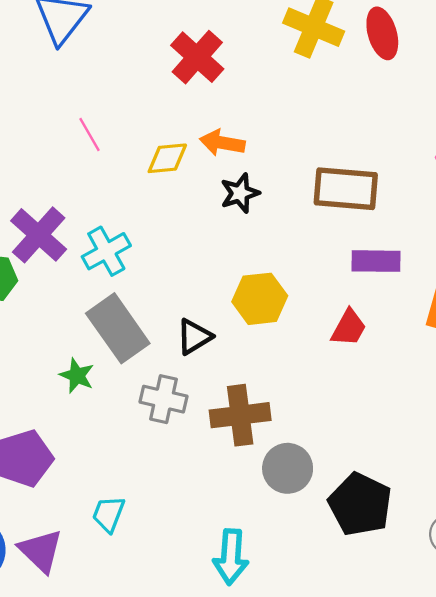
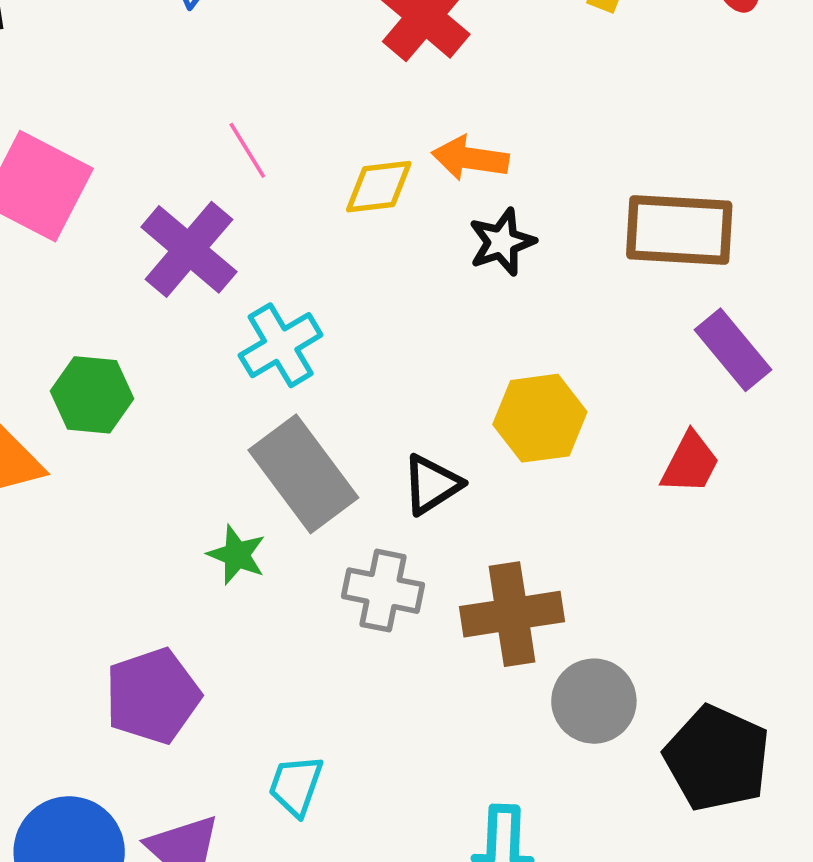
purple cross: (39, 235) -> (189, 249), moved
purple rectangle: (376, 261) -> (733, 350), turned 51

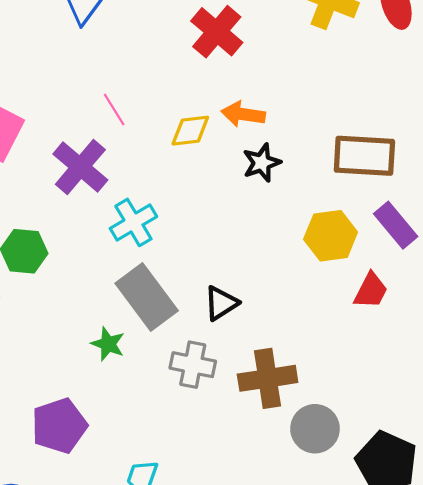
yellow hexagon: (540, 418) -> (331, 236), moved

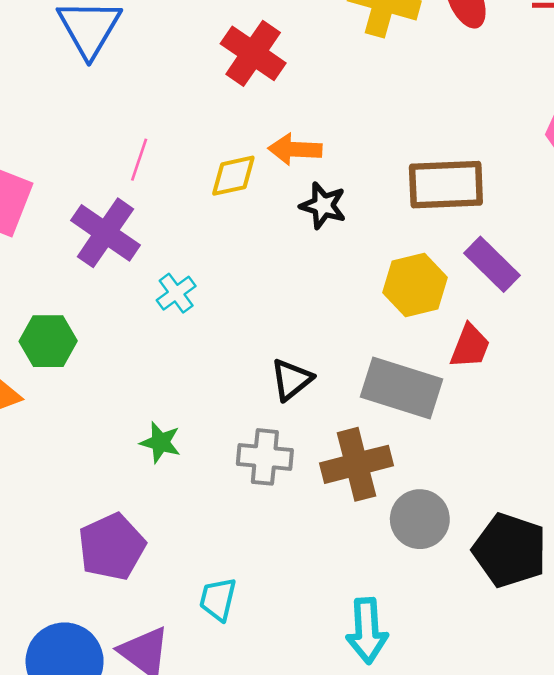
pink line: (114, 110) -> (139, 160), turned 56
black star: (262, 163) -> (323, 206), turned -30
cyan cross: (133, 222) -> (176, 293), size x0.7
gray rectangle: (147, 297) -> (402, 388), moved, turned -30

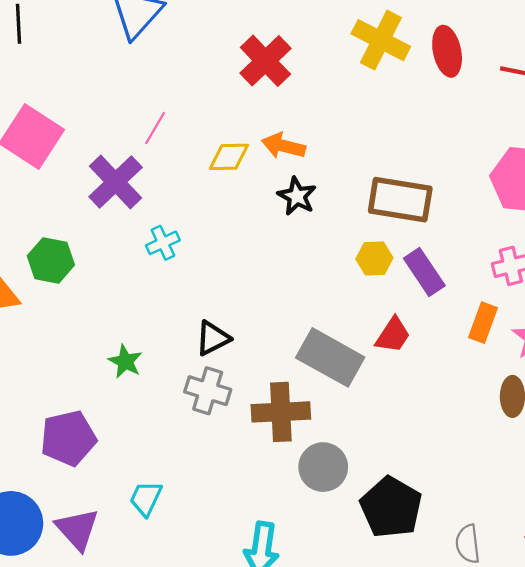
yellow hexagon: (415, 285) -> (374, 259), moved, size x0.7
black triangle: (291, 380) -> (213, 338), moved

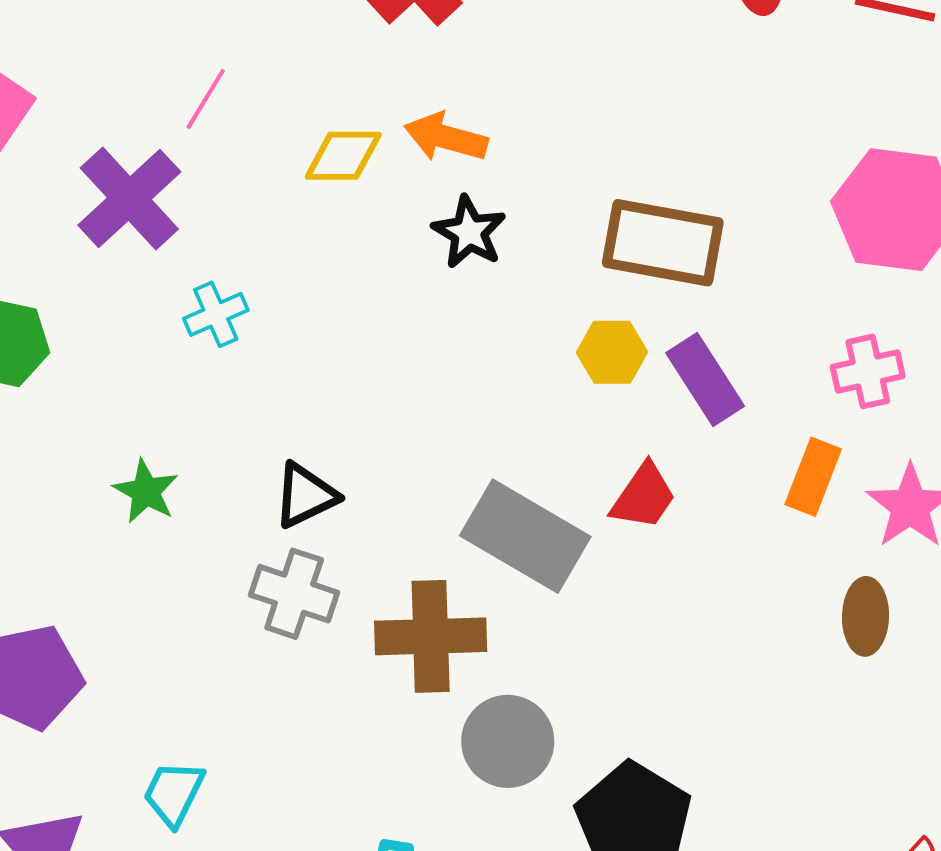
green star: (125, 361) -> (146, 491), moved

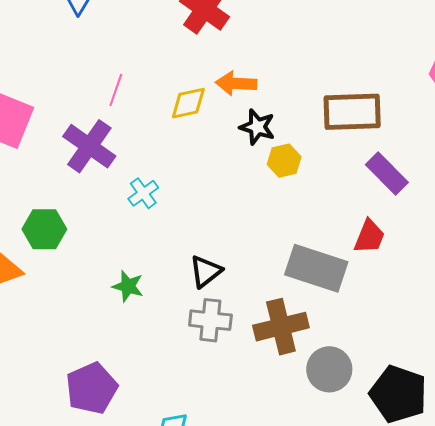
yellow hexagon: (612, 352) -> (284, 161), moved

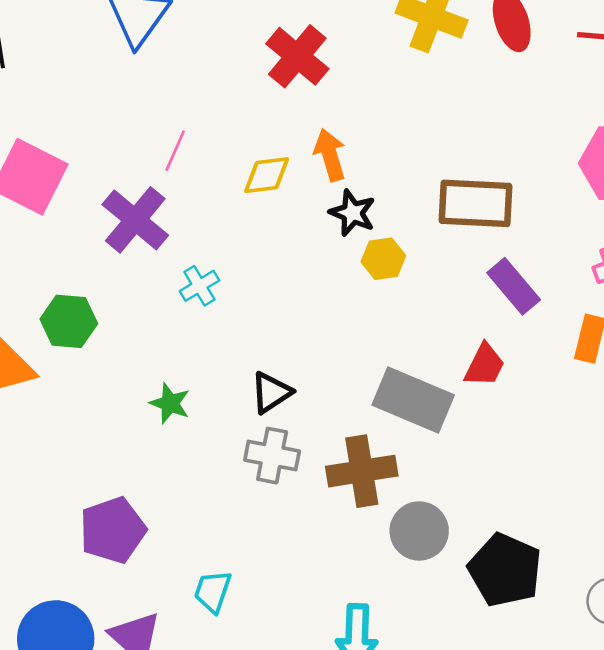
orange arrow: (236, 83) -> (330, 155), turned 66

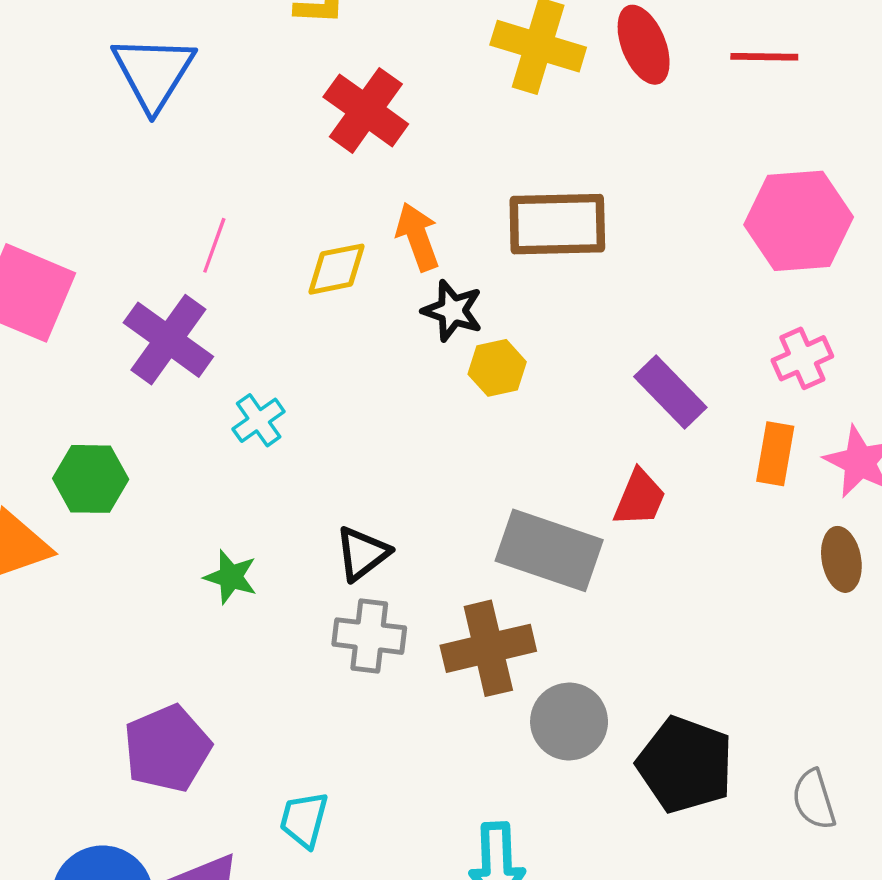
brown rectangle: (476, 203) -> (557, 224), moved

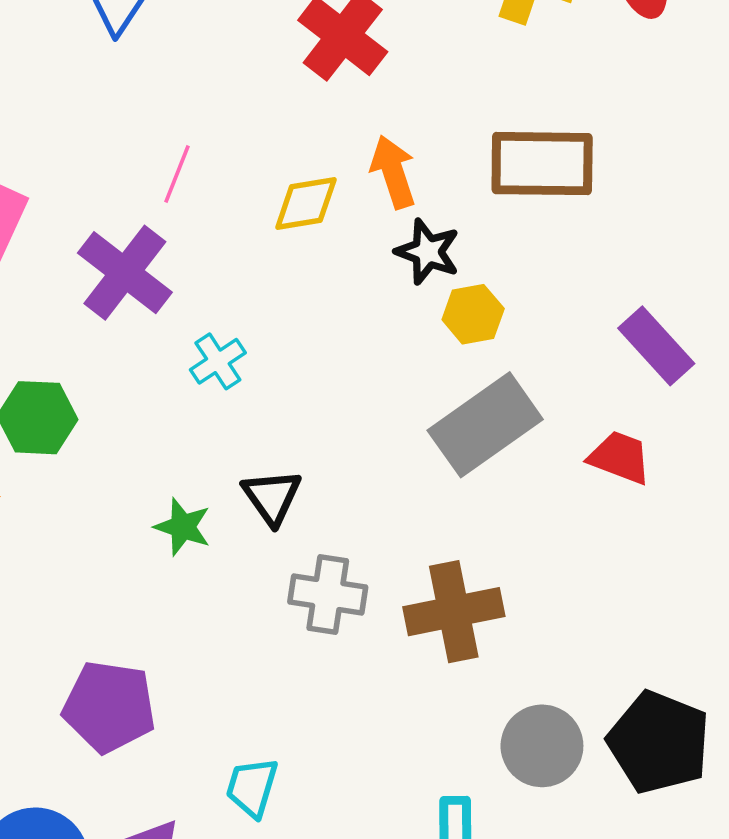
red trapezoid: (640, 498) -> (620, 457), turned -94
gray rectangle: (549, 550) -> (485, 425), moved, turned -56
black triangle: (362, 554) -> (272, 497), moved, turned -30
gray circle: (569, 721) -> (542, 746), moved
purple pentagon: (167, 748) -> (109, 707), turned 30

